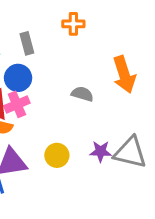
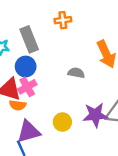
gray rectangle: (27, 43) -> (29, 39), size x1.5
purple star: (101, 151) -> (95, 115), size x1.5

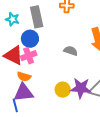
orange semicircle: (18, 105) -> (24, 77), moved
yellow circle: (62, 122) -> (63, 90), moved

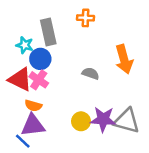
cyan star: (12, 19) -> (25, 45), moved
pink cross: (29, 56) -> (39, 80), turned -35
blue line: (15, 105) -> (23, 141), turned -32

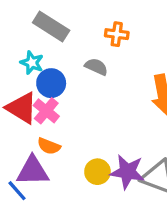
gray rectangle: (48, 32) -> (51, 27), moved, turned -50
gray semicircle: (91, 73) -> (96, 67), moved
orange semicircle: (33, 106) -> (49, 146), moved

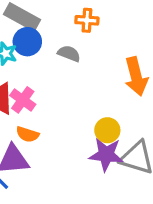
blue circle: (51, 83) -> (27, 42), moved
yellow circle: (97, 172) -> (107, 130), moved

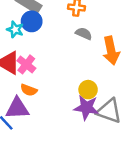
gray semicircle: (69, 54) -> (84, 34), moved

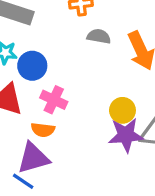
blue circle: (32, 21) -> (32, 66), moved
pink cross: (26, 64) -> (54, 100), moved

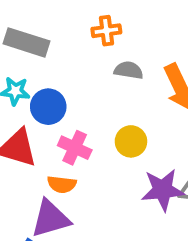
yellow circle: (122, 110) -> (131, 141), moved

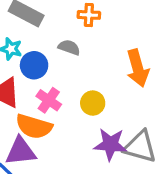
gray semicircle: (129, 70) -> (69, 47), moved
orange semicircle: (62, 184) -> (34, 127), size x1.6

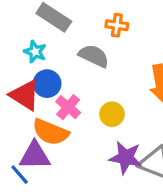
gray semicircle: (69, 47) -> (94, 56), size x1.4
blue circle: (34, 65) -> (47, 84), moved

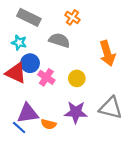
orange cross: (117, 25) -> (72, 17), turned 32
orange semicircle: (51, 132) -> (49, 124), moved, size x0.6
purple star: (126, 158) -> (76, 112), moved

